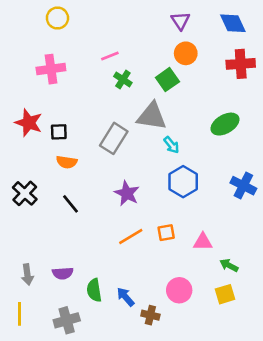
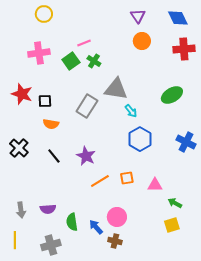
green square: (167, 80) -> (71, 61), moved
purple star: (127, 193) -> (86, 156), moved
pink circle: (179, 290) -> (117, 217), moved

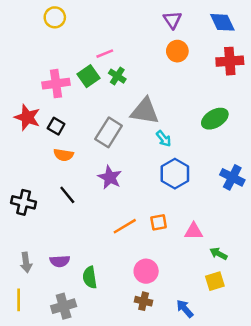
pink cross: (39, 53) -> (56, 84), moved
black square: (45, 101) -> (56, 126), turned 32
black cross: (19, 148) -> (24, 202), moved, turned -30
purple star: (86, 156) -> (110, 177), moved
blue arrow: (96, 227) -> (185, 309), moved

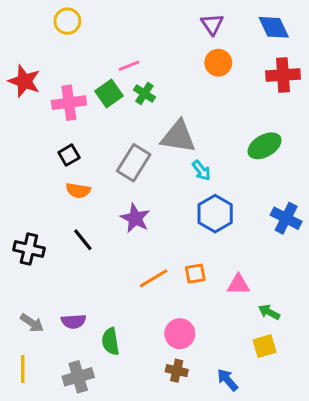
red star: (27, 117) -> (24, 81), moved
black square: (56, 126) -> (69, 155), turned 30
gray arrow: (26, 262) -> (32, 323), turned -48

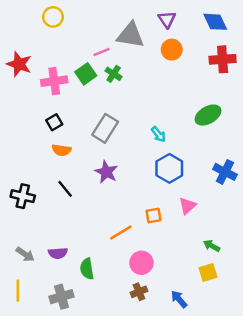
gray triangle: (178, 137) -> (131, 35), moved
orange line: (154, 278) -> (121, 232), moved
pink triangle: (238, 284) -> (187, 206), moved, turned -42
brown cross: (177, 371) -> (139, 292), turned -35

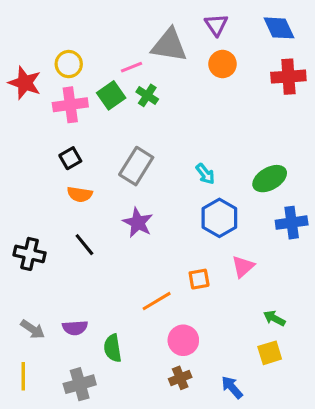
yellow circle: (53, 17) -> (69, 64), moved
green ellipse: (208, 115) -> (270, 179), moved
blue cross: (225, 172) -> (292, 223), turned -35

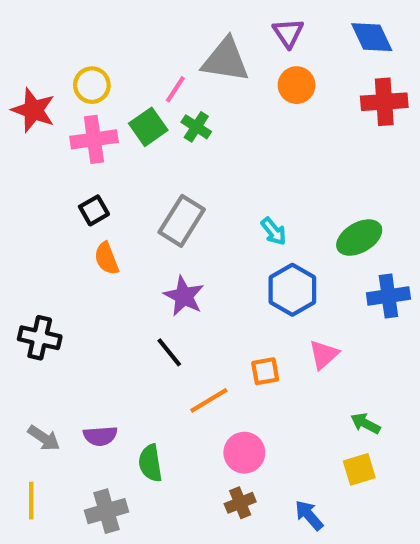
pink line: (132, 67) -> (175, 89), turned -35
orange semicircle: (80, 194) -> (106, 258), turned 60
black line: (84, 245) -> (169, 352), moved

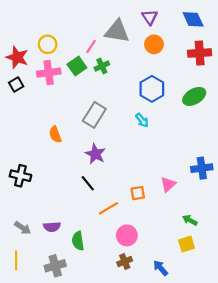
green cross: (196, 127) -> (102, 66), turned 32
black square: (94, 210) -> (16, 84), moved
green ellipse: (359, 238) -> (194, 96), moved
blue hexagon: (292, 290) -> (152, 89), moved
blue cross: (388, 296) -> (202, 168), moved

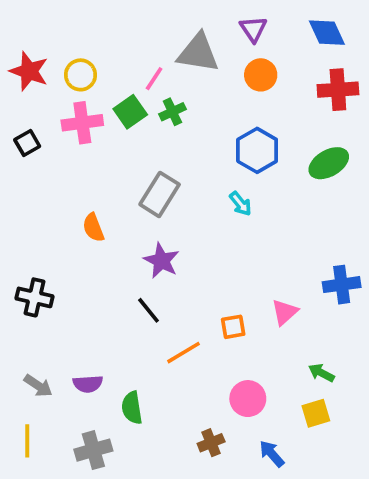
red star: (17, 57) -> (29, 71), moved
pink circle: (127, 235) -> (248, 399), moved

